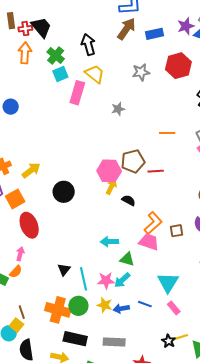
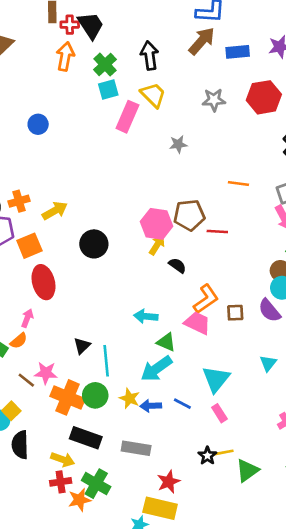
cyan arrow: (122, 280) -> (156, 369), size x1.4
pink star: (106, 281) -> (46, 373), moved
brown line: (22, 312) -> (26, 380), moved, turned -40

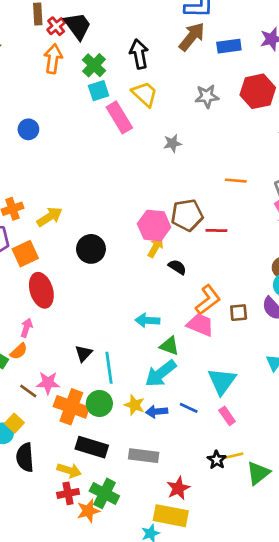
red cross: (70, 25) -> (56, 26), turned -36
pink rectangle: (127, 117) -> (119, 117), turned -52

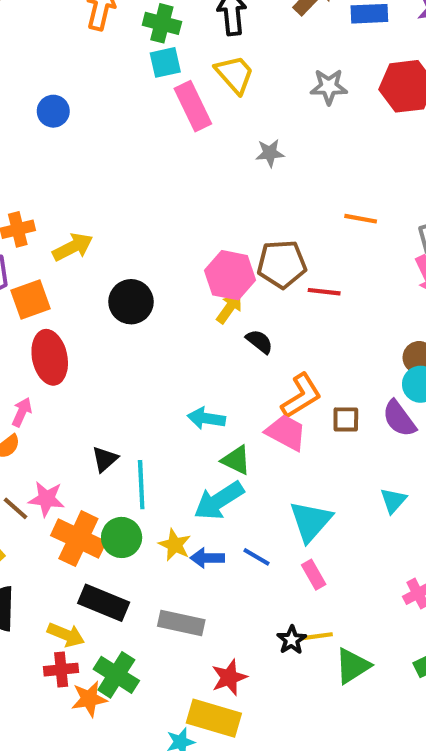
green cross: (94, 65) -> (162, 23), turned -35

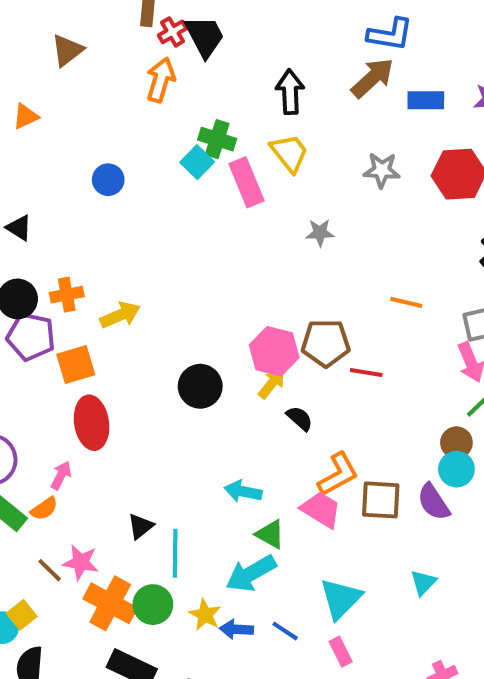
green cross: (162, 23) -> (217, 139), moved
cyan square: (165, 62) -> (197, 162), moved, turned -36
black circle: (131, 302) -> (200, 386), moved
brown square: (346, 419) -> (381, 500), size x1.5

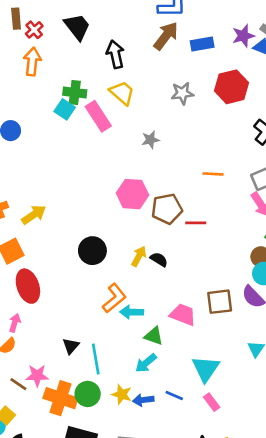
black trapezoid: (205, 36) -> (77, 27), moved
pink hexagon: (274, 351) -> (132, 194), moved
yellow arrow: (272, 384) -> (139, 256), moved
orange L-shape: (338, 474) -> (114, 298), moved
cyan arrow: (251, 573) -> (146, 363), size x0.7

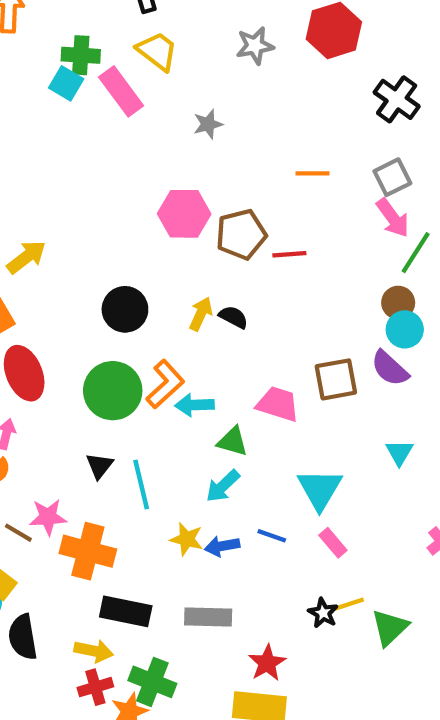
green circle: (88, 394) -> (113, 391), moved, size x1.4

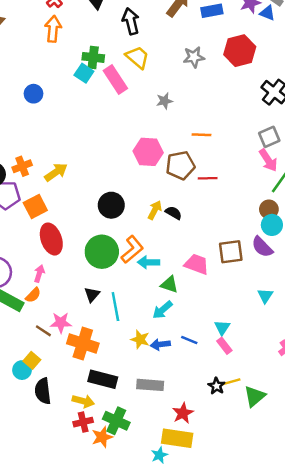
orange line: (312, 173) -> (201, 135), moved
cyan triangle: (320, 489) -> (222, 328), moved, size x0.6

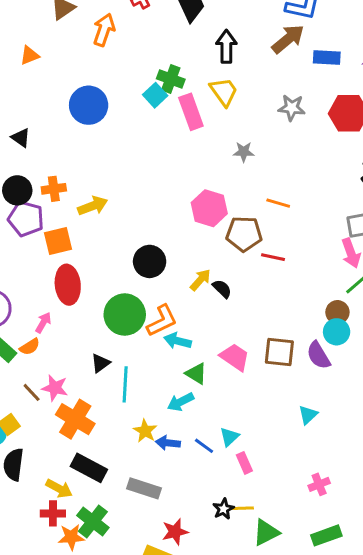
orange arrow: (53, 29) -> (104, 30), moved
blue circle: (33, 94) -> (89, 105), size x1.6
cyan triangle: (222, 328) -> (229, 437), moved

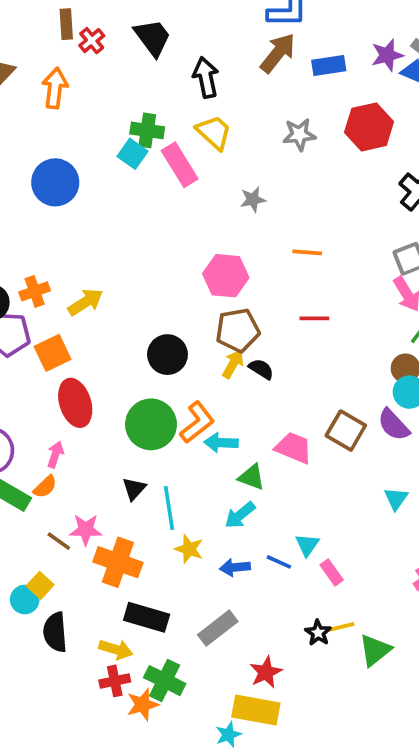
brown pentagon: (244, 234) -> (238, 330), moved
brown square: (279, 352) -> (346, 431), turned 36
yellow star: (145, 431) -> (189, 549), moved
gray rectangle: (144, 488) -> (218, 628), turned -44

